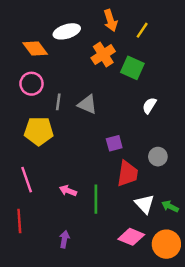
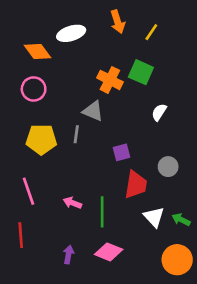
orange cross: (103, 55) -> (110, 80), moved, turned -30
gray line: (58, 102) -> (76, 134), moved
pink diamond: (131, 237) -> (109, 252), moved

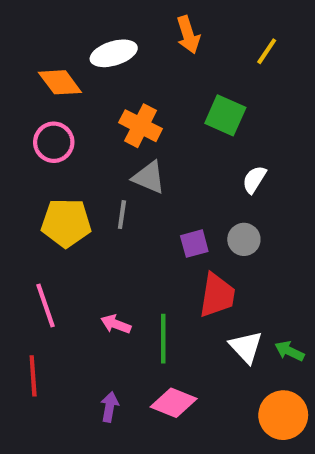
yellow line: (151, 32) -> (267, 51), moved
orange cross: (110, 80) -> (141, 126), moved
gray circle: (168, 167) -> (244, 239), moved

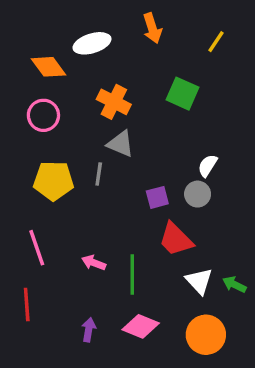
white semicircle: (254, 179) -> (208, 166), moved
red trapezoid: (217, 295) -> (176, 239), turned 126
orange circle: (283, 415) -> (206, 335), moved

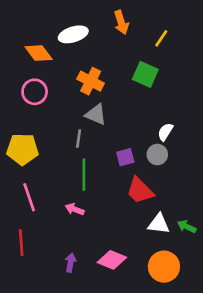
yellow line: (216, 42) -> (161, 38), moved
yellow pentagon: (53, 181) -> (23, 149), moved
green line: (132, 274) -> (84, 175), moved
white triangle: (199, 281) -> (159, 224), turned -40

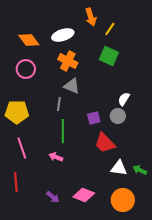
white ellipse: (73, 34) -> (63, 35), moved
yellow line: (161, 38) -> (110, 29), moved
purple arrow: (71, 263) -> (53, 197), turned 120

